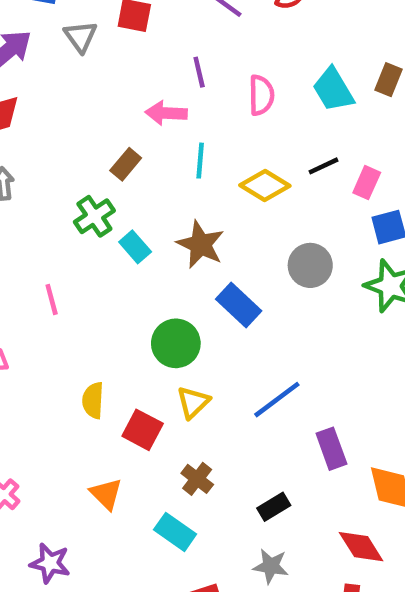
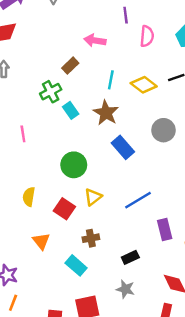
purple line: (199, 72) -> (126, 15), moved
cyan line: (200, 161) -> (111, 80), moved
green circle: (176, 343) -> (74, 165), moved
yellow semicircle: (93, 400) -> (29, 197), moved
brown cross: (197, 479) -> (91, 238), turned 35

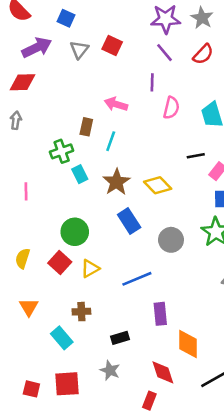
brown rectangle: (70, 66) -> (86, 127), turned -42
cyan line: (111, 80) -> (111, 141), moved
yellow diamond: (144, 85) -> (158, 185), moved
gray circle: (163, 130) -> (171, 240), moved
red square: (64, 209) -> (60, 263), moved

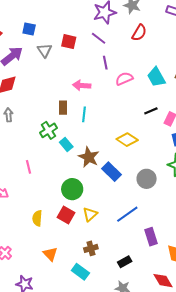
purple line: (164, 53) -> (99, 38), moved
pink semicircle: (171, 108) -> (124, 79), turned -114
brown star: (116, 182) -> (89, 157), moved

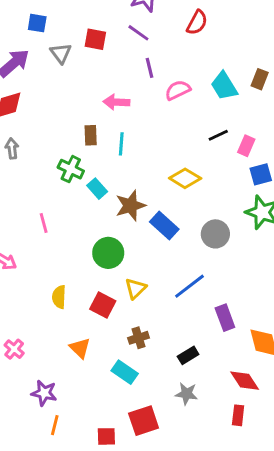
green cross: (49, 130) -> (71, 169), turned -30
brown star: (89, 157) -> (130, 206), turned 30
red square: (66, 215) -> (103, 305), moved

